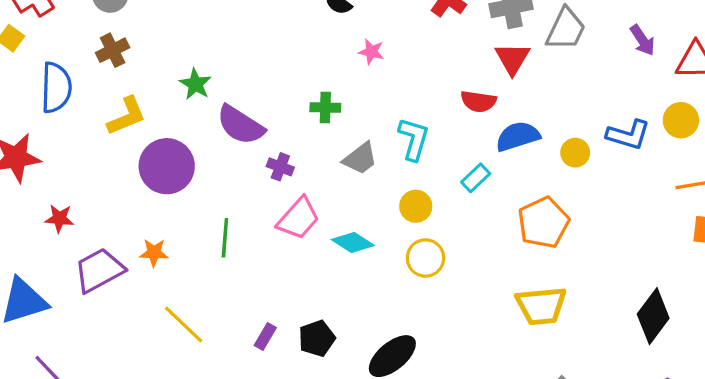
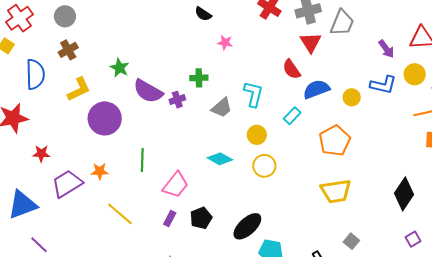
purple arrow: (642, 40) -> (386, 49), moved
red semicircle: (478, 101) -> (291, 69), turned 50
purple cross: (280, 167) -> (177, 100), moved, turned -35
pink trapezoid: (298, 218) -> (176, 185), moved

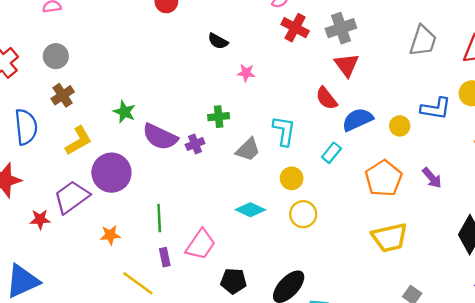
gray trapezoid: (342, 23) -> (423, 41), moved
purple arrow: (386, 49) -> (432, 178), moved
purple trapezoid: (67, 184) -> (72, 197), moved
purple rectangle: (170, 218) -> (165, 257), moved, turned -35
black pentagon: (201, 218) -> (233, 281), turned 30

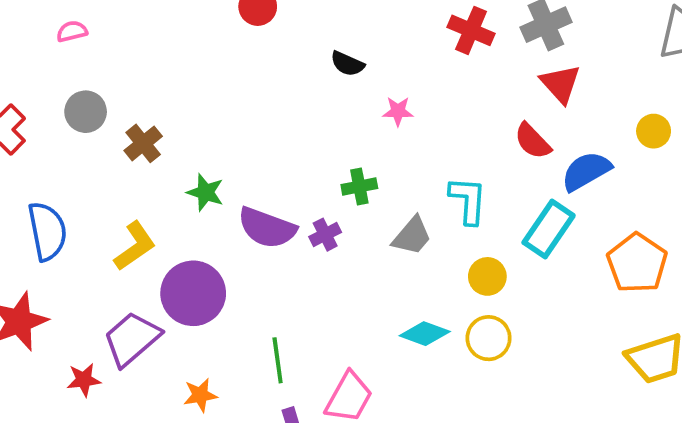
brown cross: (63, 95) -> (143, 143), moved
yellow circle: (400, 126) -> (654, 131), moved
cyan rectangle: (331, 153) -> (549, 229), size x1.6
yellow circle: (303, 214) -> (489, 338), moved

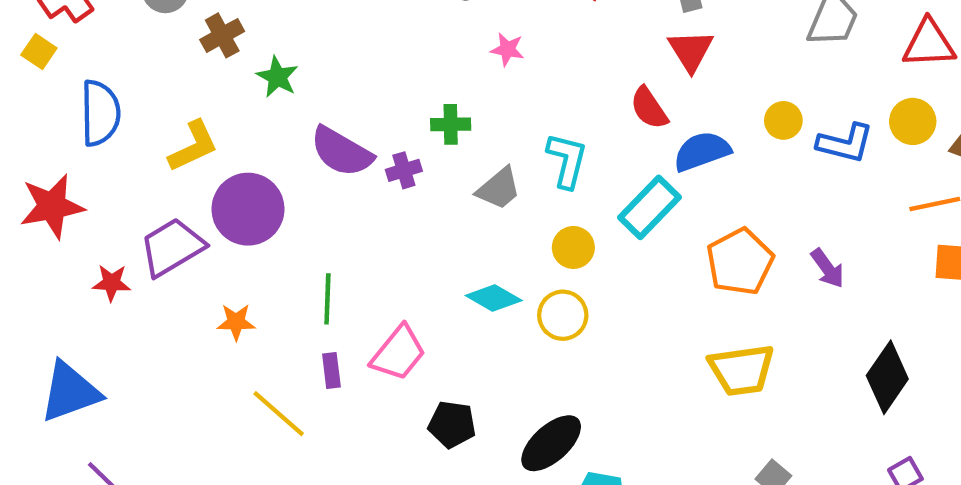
green star: (205, 192) -> (277, 77), moved

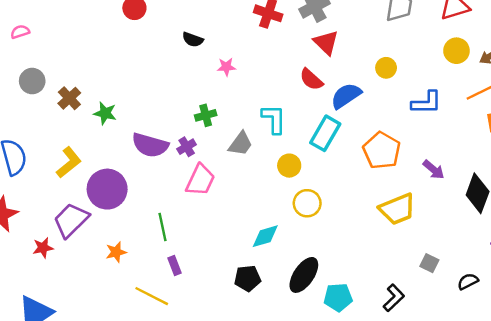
blue L-shape: (845, 143) -> (427, 103), moved
purple arrow: (828, 268) -> (434, 170), moved
cyan diamond: (494, 298) -> (265, 236), moved, turned -32
yellow circle: (563, 315) -> (307, 203), moved
pink trapezoid: (398, 353) -> (200, 180), moved

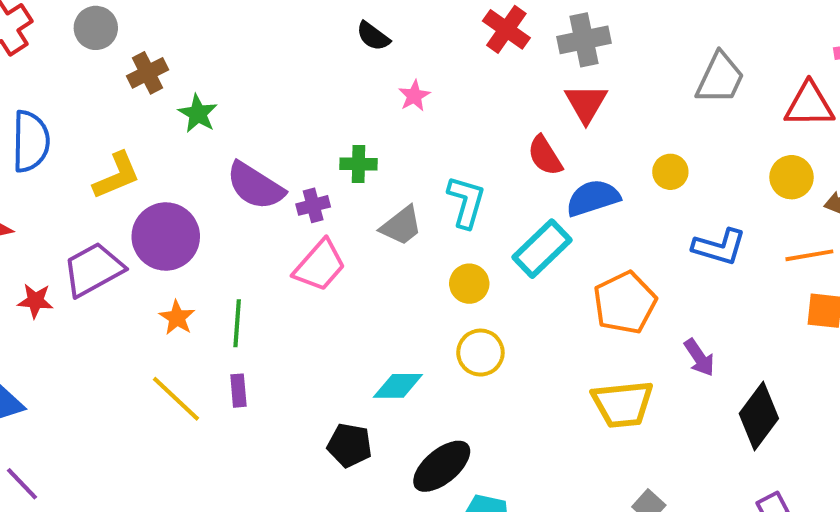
pink star: (226, 67) -> (414, 96), turned 30
orange star: (116, 252) -> (177, 318), moved, turned 30
yellow line: (152, 296) -> (176, 399), moved

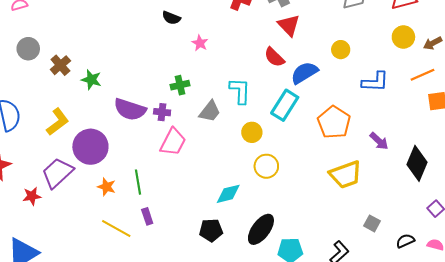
purple cross: (313, 205) -> (162, 112), turned 35

